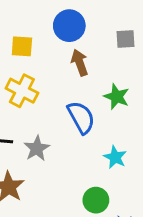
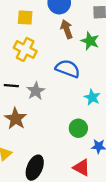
green star: (117, 97) -> (90, 41), moved
blue semicircle: (81, 117) -> (68, 69), turned -40

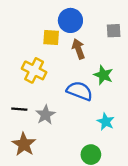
yellow square: (25, 18) -> (51, 38), moved
green star: (90, 41) -> (103, 75), moved

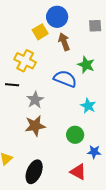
yellow square: (51, 38) -> (40, 32), turned -35
black line: (19, 109) -> (12, 85), moved
brown star: (24, 144) -> (35, 126), moved, turned 30

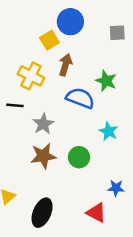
brown arrow: (64, 42) -> (65, 65), moved, turned 36
green circle: (75, 135) -> (79, 157), moved

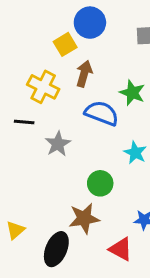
brown star: (43, 156) -> (84, 218), moved

